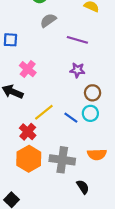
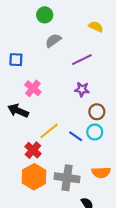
purple line: (77, 40) -> (82, 60), turned -42

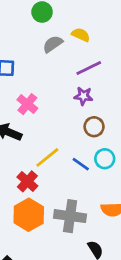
yellow semicircle: (96, 27) -> (81, 35), moved
purple star: (82, 89) -> (83, 96), moved
brown circle: (97, 112) -> (94, 127), moved

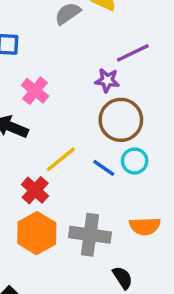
purple line: (89, 68) -> (133, 53), moved
brown circle: (94, 127) -> (121, 120), size x1.6

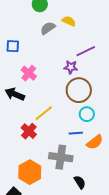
blue line: (104, 168) -> (76, 133), moved, turned -40
orange semicircle: (145, 226) -> (95, 142), moved, turned -36
orange hexagon: (37, 233) -> (30, 172), moved

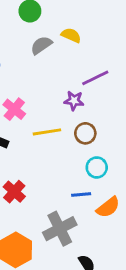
brown circle: (79, 90) -> (85, 133), size x0.6
yellow line: (44, 113) -> (47, 132), moved, turned 30
gray cross: (61, 157) -> (60, 229), turned -35

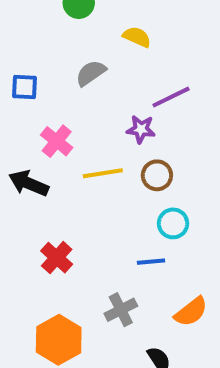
gray semicircle: (41, 45) -> (91, 73), moved
orange semicircle: (108, 207) -> (191, 312), moved
gray cross: (60, 229) -> (121, 310), size x0.7

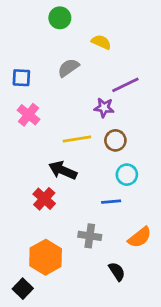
pink cross: (57, 141) -> (28, 115), moved
black arrow: (29, 183) -> (63, 170), moved
gray cross: (121, 310) -> (90, 236), turned 35

